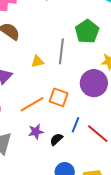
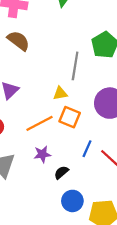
yellow triangle: (37, 62) -> (60, 93), moved
black semicircle: (56, 139) -> (61, 172), moved

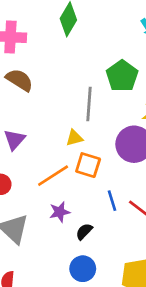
blue line: (87, 149) -> (112, 201), turned -36
blue circle: (72, 201) -> (83, 269), moved

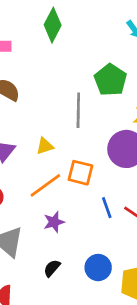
yellow triangle: (74, 138) -> (45, 146), moved
black semicircle: (84, 231) -> (52, 268), moved
blue circle: (83, 269) -> (98, 268), moved

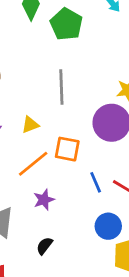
green pentagon: (110, 80) -> (66, 24), moved
blue circle: (98, 268) -> (108, 226), moved

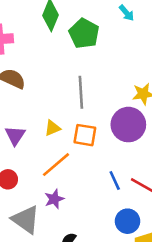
orange square: (67, 149) -> (85, 135), moved
purple star: (44, 200) -> (54, 199), moved

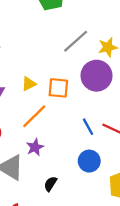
gray line: (81, 92) -> (76, 41), moved, turned 56
blue circle: (127, 221) -> (89, 161), moved

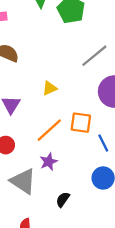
yellow triangle: (29, 84) -> (50, 88), moved
orange square: (58, 88) -> (81, 123), moved

